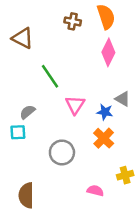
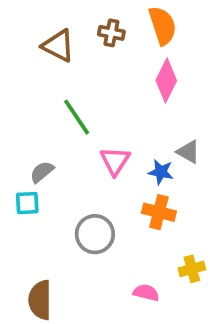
brown triangle: (23, 38) -> (58, 46), moved
orange cross: (104, 138) -> (159, 212), turned -30

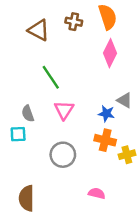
pink triangle: (115, 161) -> (64, 110), moved
gray semicircle: (42, 172) -> (28, 114), turned -70
yellow cross: (192, 269) -> (127, 155), moved

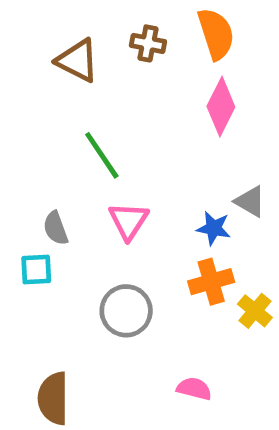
orange cross: (105, 140) -> (211, 282), turned -30
yellow cross: (127, 155) -> (255, 311), turned -35

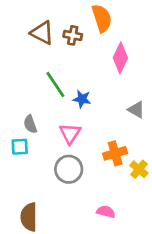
orange semicircle: (216, 34) -> (102, 18), moved
brown cross: (148, 43) -> (73, 35), moved
pink triangle: (129, 221) -> (70, 133), moved
blue star: (214, 228) -> (82, 99), moved

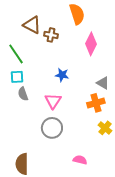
brown cross: (73, 35) -> (51, 35), moved
green line: (55, 84) -> (16, 54), moved
cyan square: (20, 147) -> (17, 77), moved
orange cross: (115, 153) -> (96, 103), moved

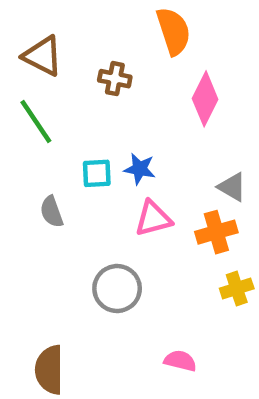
brown triangle: (32, 25) -> (43, 56), moved
cyan square: (17, 77) -> (97, 173), moved
pink triangle: (53, 101) -> (153, 219), moved, turned 42
yellow cross: (105, 128) -> (237, 289), turned 32

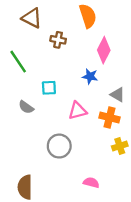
brown triangle: (43, 56) -> (32, 18), moved
blue star: (140, 169) -> (90, 76), moved
gray semicircle: (52, 212) -> (26, 107), turned -35
orange cross: (216, 232) -> (109, 117), turned 30

